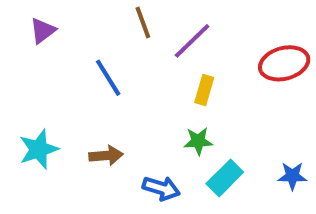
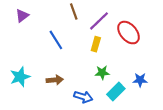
red ellipse: (284, 63) -> (129, 33), moved, turned 65
yellow rectangle: (204, 90) -> (96, 44), moved
blue star: (292, 176) -> (140, 80), moved

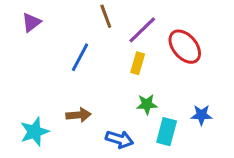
blue line: (56, 40) -> (80, 57), turned 60
cyan star: (20, 77) -> (34, 132), moved
cyan rectangle: (116, 92) -> (167, 132), turned -30

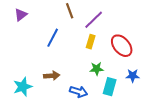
red ellipse: (185, 47) -> (122, 46), moved

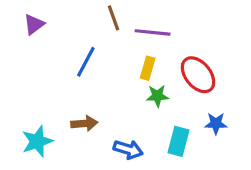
purple line: (94, 20) -> (153, 32), turned 50
green star: (97, 69) -> (157, 96), moved

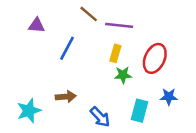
brown line: (114, 18) -> (89, 14), turned -30
purple triangle: (34, 24) -> (36, 25), moved, turned 42
red ellipse: (198, 75) -> (155, 58), turned 64
blue arrow: (128, 149) -> (100, 117), turned 30

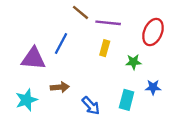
purple triangle: (36, 25) -> (33, 58), moved, size x1.6
red ellipse: (155, 58) -> (153, 32), moved
green star: (123, 75) -> (133, 62), moved

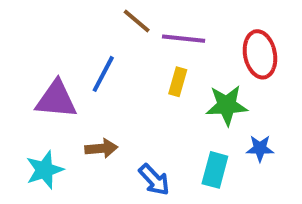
red ellipse: (153, 32) -> (260, 54), turned -35
green star: (133, 62) -> (227, 105), size x1.5

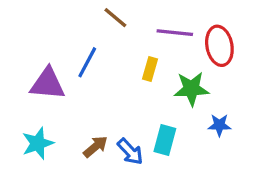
purple line: (184, 39) -> (175, 33), moved
brown arrow: (101, 148) -> (95, 147), moved, turned -35
cyan rectangle: (215, 170) -> (165, 140), moved

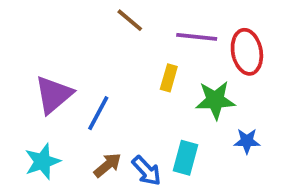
blue line: (87, 62) -> (98, 113), moved
purple triangle: (48, 84) -> (54, 95), turned -45

